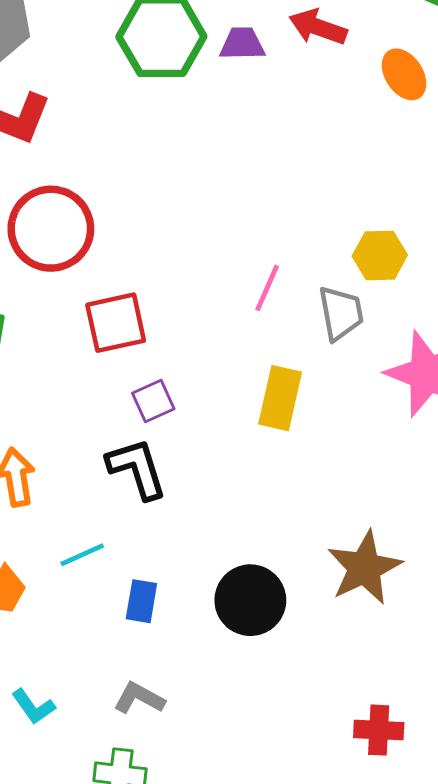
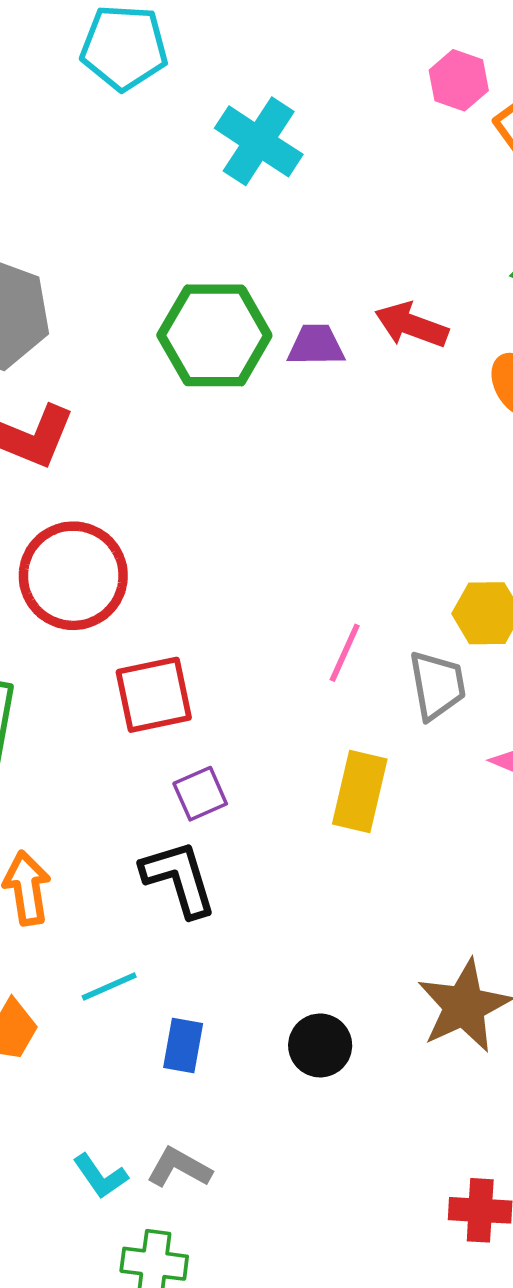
black circle: (250, 600) -> (320, 1045), size x0.7
cyan L-shape: (33, 707) -> (100, 1176), moved

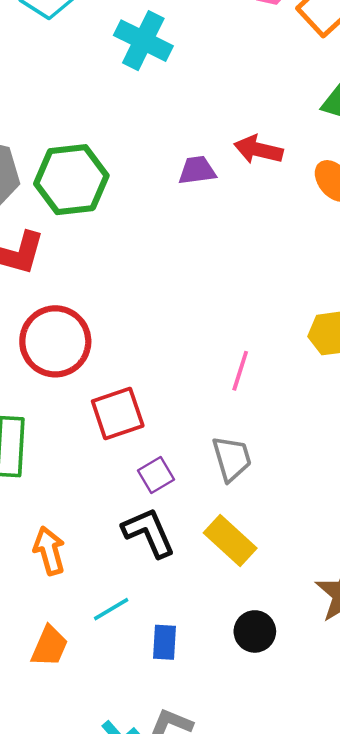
green hexagon: (214, 335) -> (71, 180), moved
gray trapezoid: (437, 685) -> (232, 459), moved
yellow rectangle: (360, 791) -> (230, 540), moved, turned -54

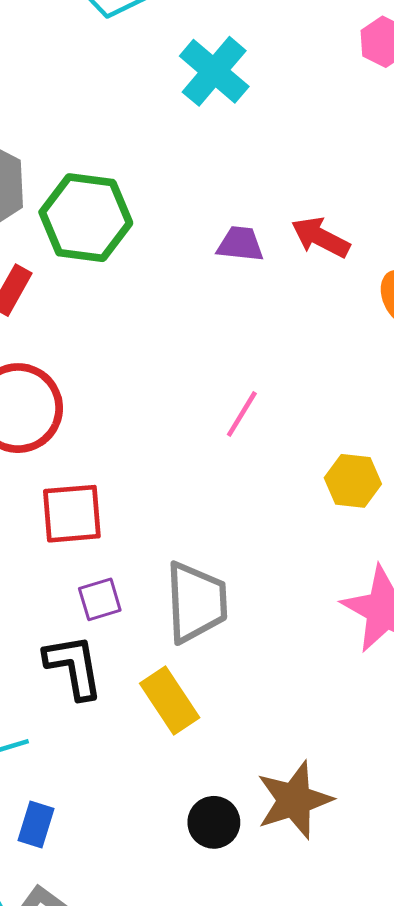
pink line: (240, 371) -> (242, 414), moved
gray trapezoid: (232, 459) -> (196, 602), size x1.4
black circle: (255, 631) -> (214, 822), moved
blue rectangle: (165, 642) -> (36, 824), moved

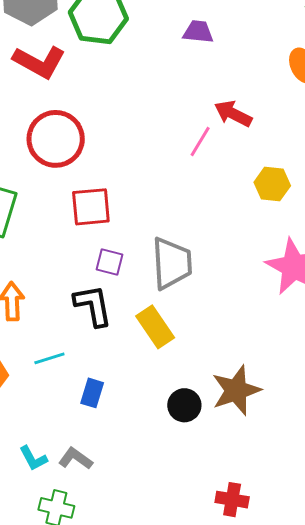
red arrow: (321, 237) -> (233, 114), moved
purple square: (100, 599) -> (109, 262), turned 32
blue rectangle: (36, 824) -> (92, 393), moved

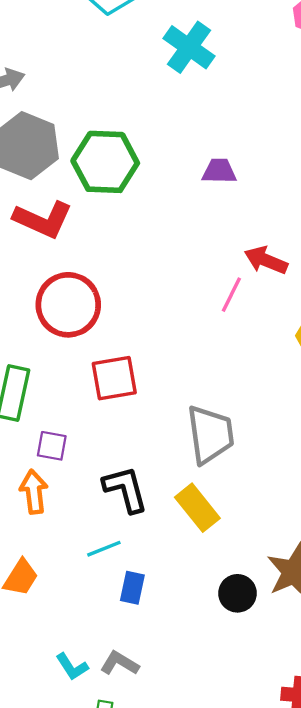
purple square: (109, 262) -> (52, 446), moved
cyan line: (49, 358) -> (104, 549), moved

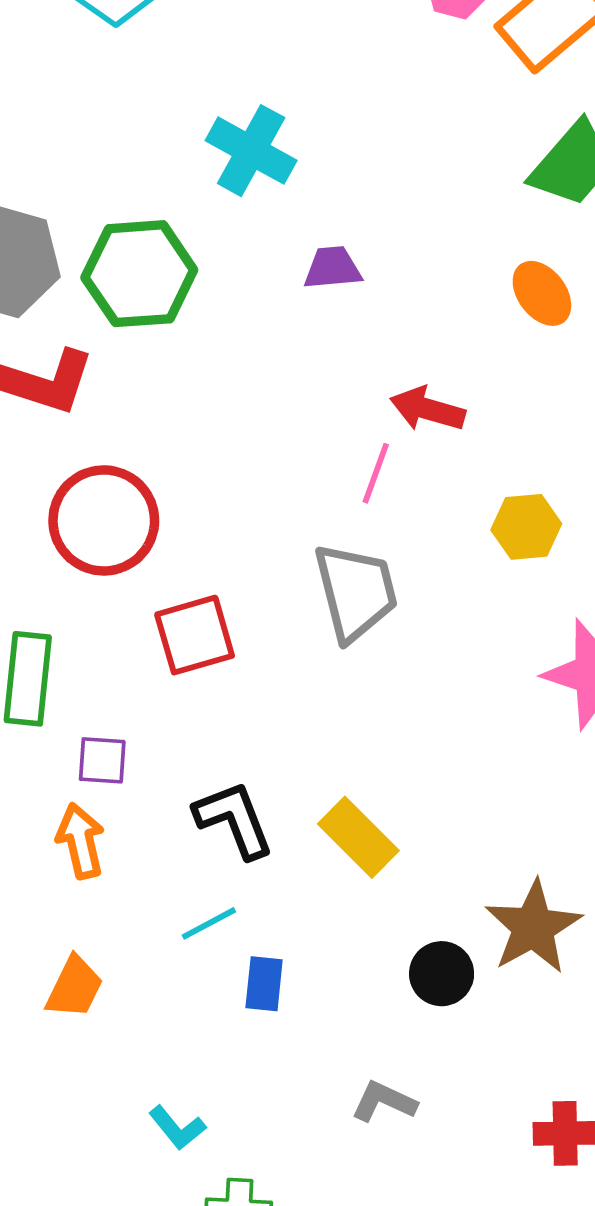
cyan cross: (189, 47) -> (251, 151), moved
gray trapezoid: (210, 434) -> (356, 592), moved
gray L-shape: (120, 663) -> (384, 1102), moved

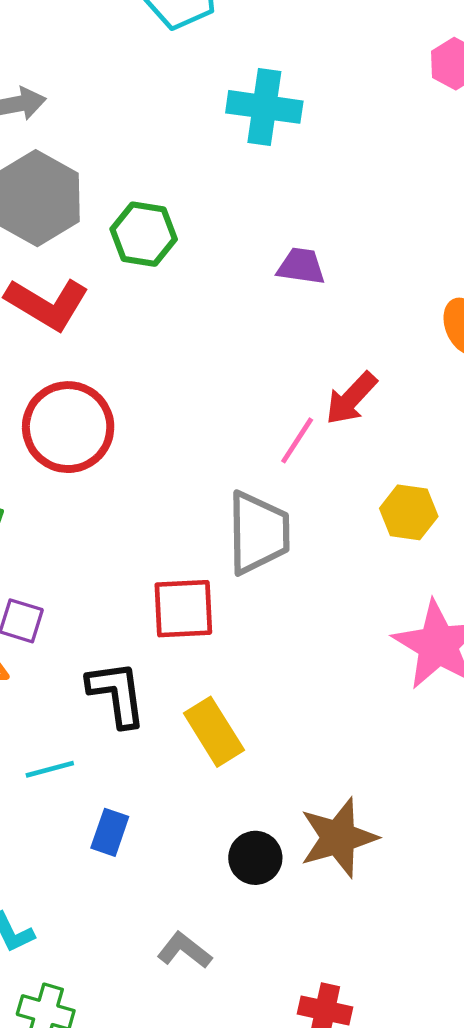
cyan cross: (251, 151) -> (264, 107), moved, turned -34
green hexagon: (139, 274) -> (144, 234), size x0.7
red arrow: (428, 409) -> (351, 398), turned -76
red square: (195, 635) -> (183, 609), moved
cyan line: (209, 923) -> (50, 769), moved

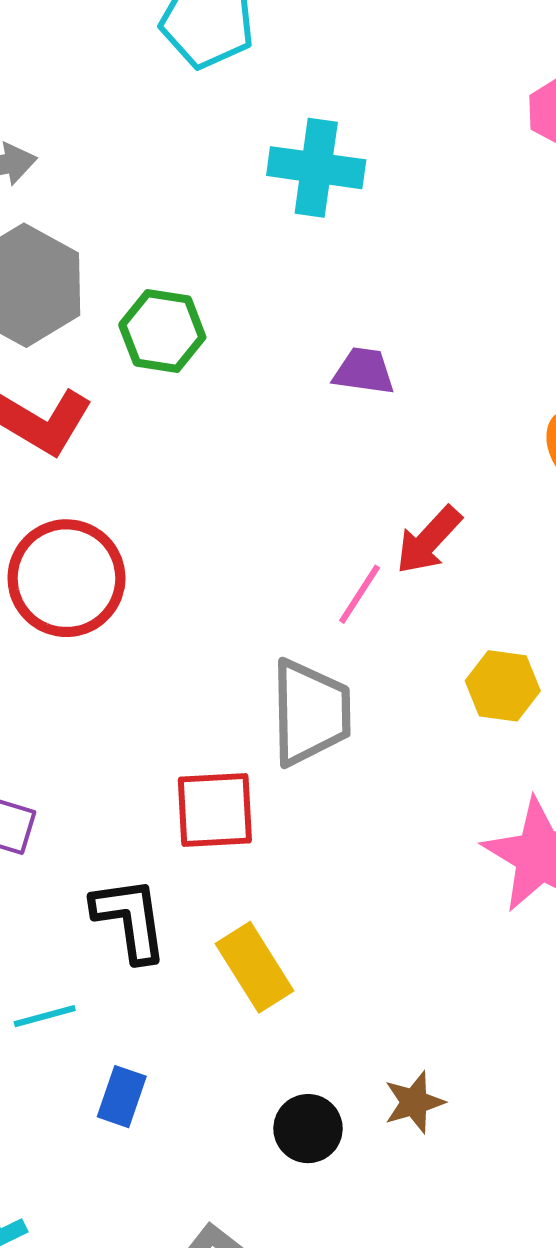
brown star: (338, 838) -> (414, 1102), size x0.6

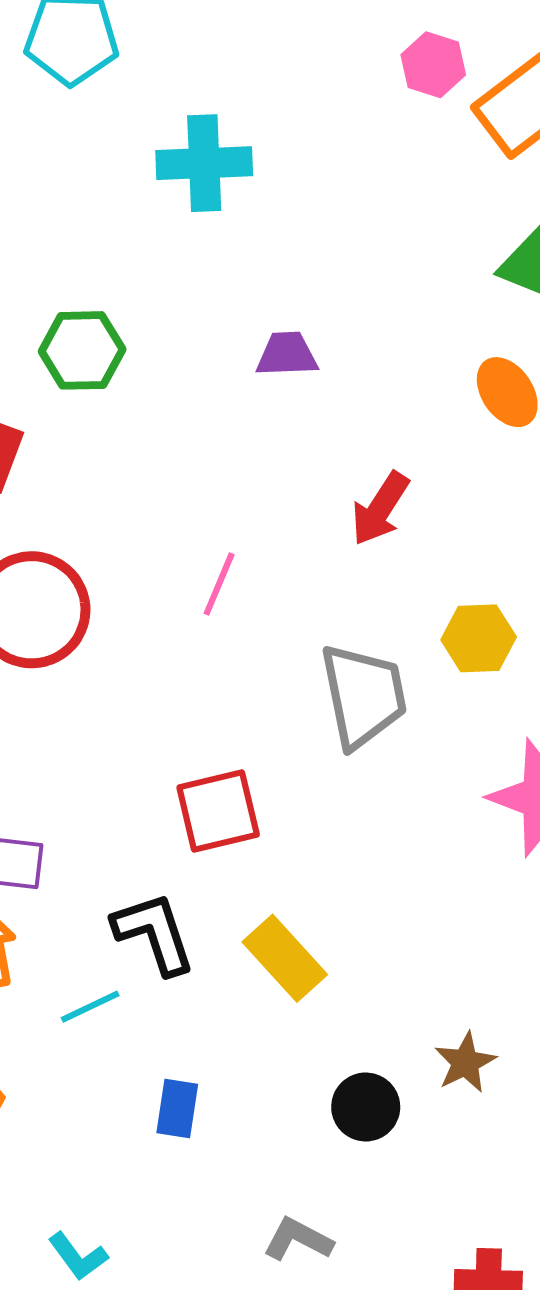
pink line: (360, 594) -> (219, 584), moved
gray trapezoid: (310, 713) -> (363, 696), moved
cyan line: (45, 1016) -> (90, 1007), moved

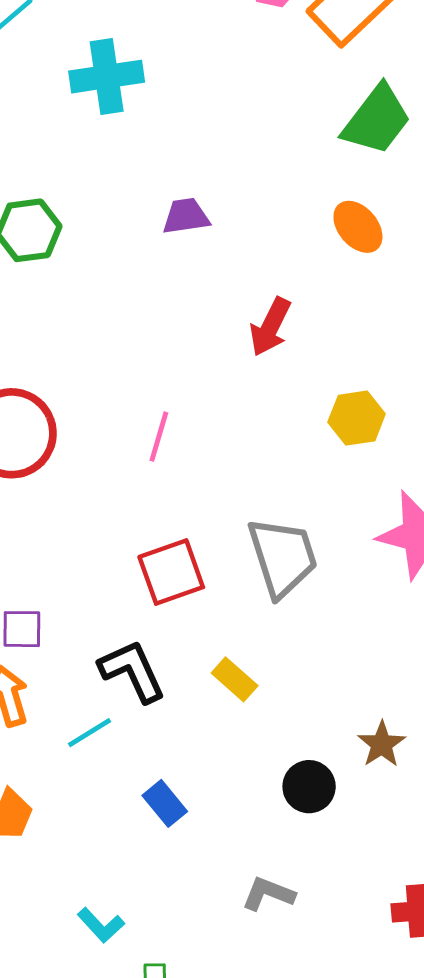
pink line: (219, 584) -> (159, 437), moved
gray trapezoid: (363, 696) -> (283, 557), moved
yellow rectangle: (285, 958) -> (235, 679), size x0.7
blue rectangle: (177, 1108) -> (165, 803), turned -42

